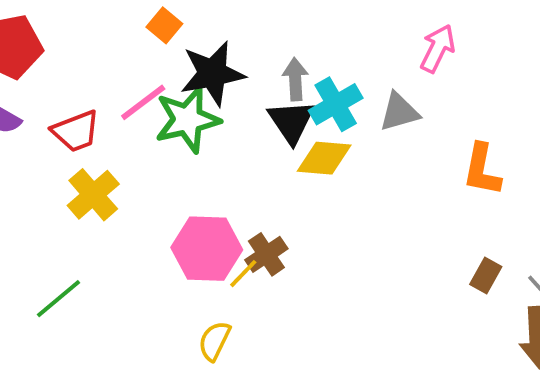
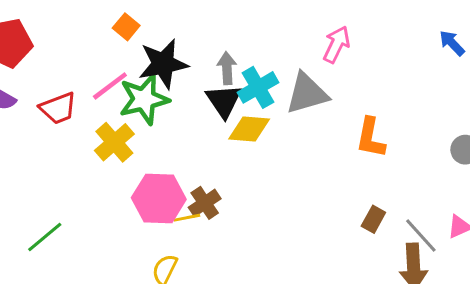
gray triangle: (399, 112) -> (307, 93), size x1.4
yellow cross: (93, 195) -> (114, 142), moved
yellow line: (243, 274) -> (187, 218), turned 35

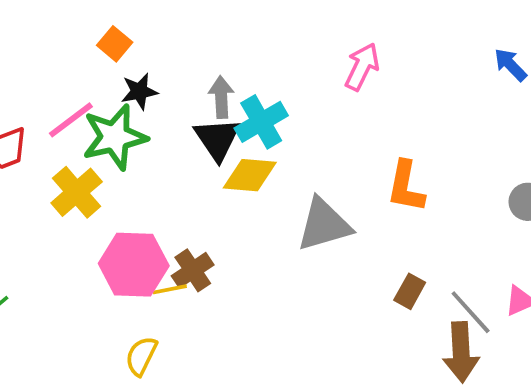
orange square: (126, 27) -> (115, 44), moved
black star: (163, 64) -> (139, 91), size x0.6
gray triangle: (307, 93) -> (324, 225), moved

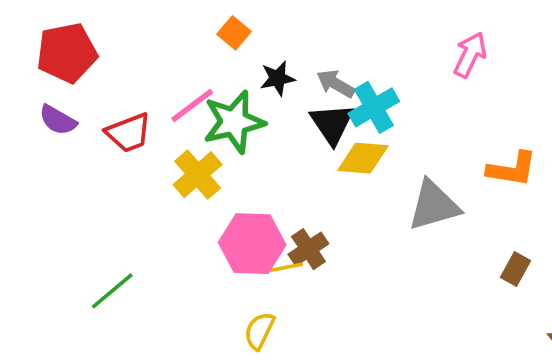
black star: (139, 91) -> (278, 78), moved
gray arrow: (221, 97) -> (336, 84), turned -57
orange L-shape: (406, 187) -> (512, 169), turned -92

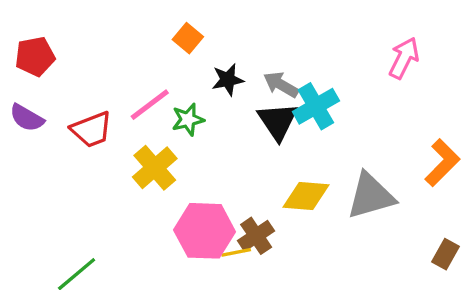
red pentagon: (67, 53) -> (35, 56), size x0.7
green star: (234, 122) -> (188, 120), size x0.6
yellow diamond: (363, 158) -> (306, 196), moved
orange L-shape: (512, 169) -> (442, 163), turned -54

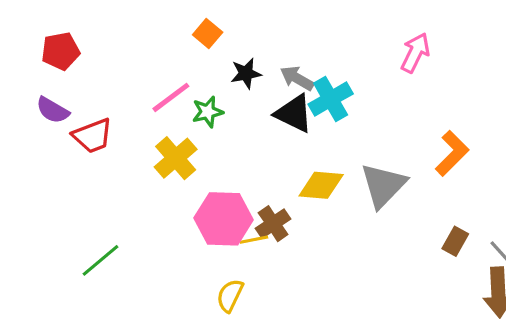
black triangle: (278, 121) -> (294, 113), turned -30
red trapezoid: (92, 129) -> (93, 136), moved
gray triangle: (371, 196) -> (383, 185), turned -30

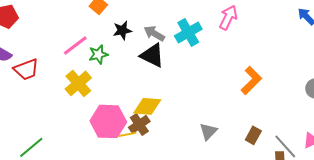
cyan cross: (331, 99) -> (188, 32), moved
yellow diamond: (321, 185) -> (147, 106), moved
gray triangle: (383, 185) -> (208, 131), moved, size x0.6

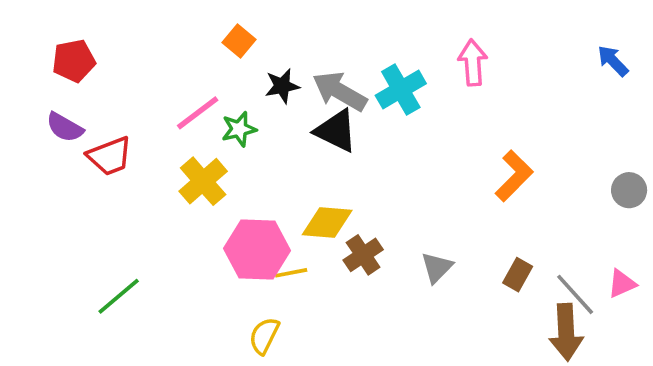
pink arrow: (228, 17) -> (473, 63), turned -30
gray arrow: (154, 33) -> (340, 91), size x1.4
brown cross: (139, 124) -> (363, 255), moved

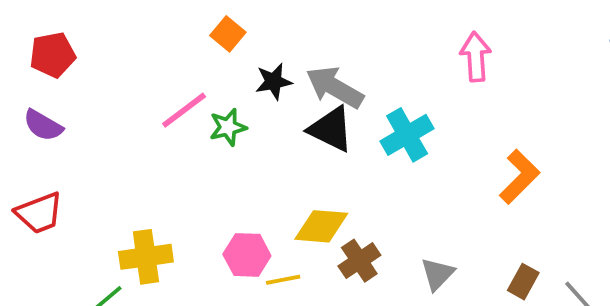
cyan cross: (401, 90) -> (407, 135), moved
red trapezoid: (110, 156) -> (39, 213), moved
yellow cross: (203, 181) -> (146, 257), moved, turned 33
pink hexagon: (257, 249) -> (247, 255), size x0.7

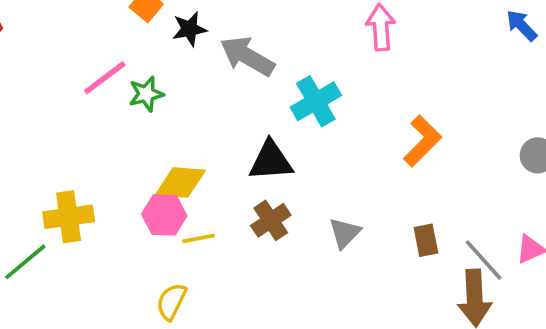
black star: (274, 81) -> (190, 29), moved
black triangle: (331, 129) -> (271, 161), moved, turned -30
yellow diamond: (321, 226) -> (180, 182), moved
brown rectangle: (523, 282) -> (426, 240), turned -40

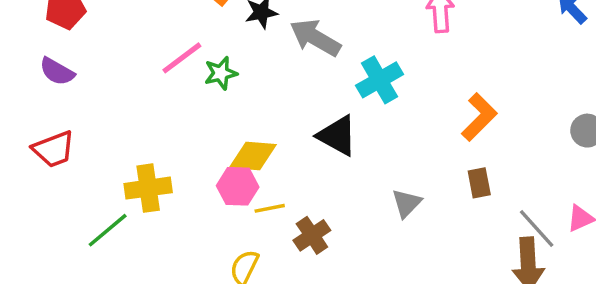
black triangle: (271, 161) -> (337, 136), turned 33
brown cross: (271, 220) -> (312, 235), moved
brown rectangle: (426, 240) -> (479, 183), moved

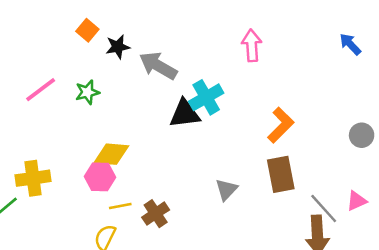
pink line: (182, 58) -> (41, 90), moved
black triangle: (337, 136) -> (185, 114), moved, turned -36
brown rectangle: (479, 183) -> (281, 174), size x1.6
yellow line: (270, 208) -> (120, 206), moved

